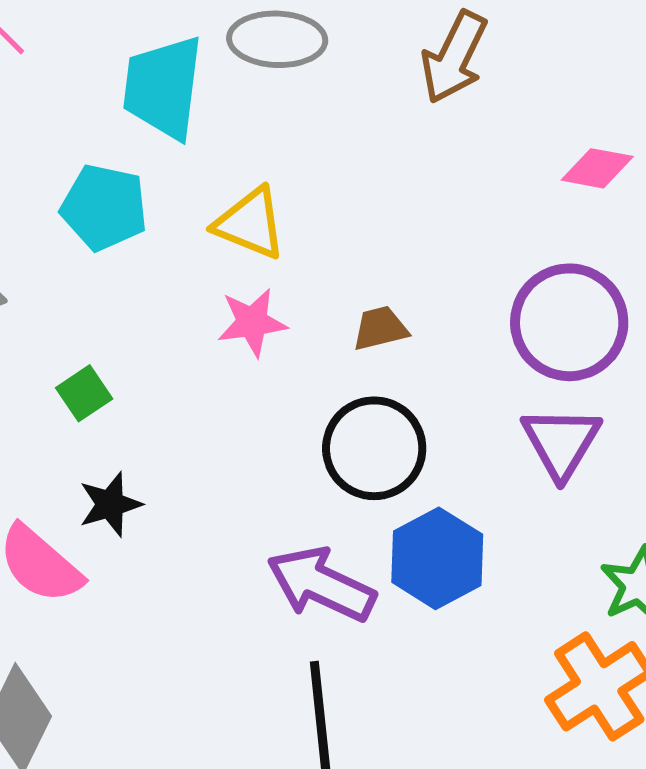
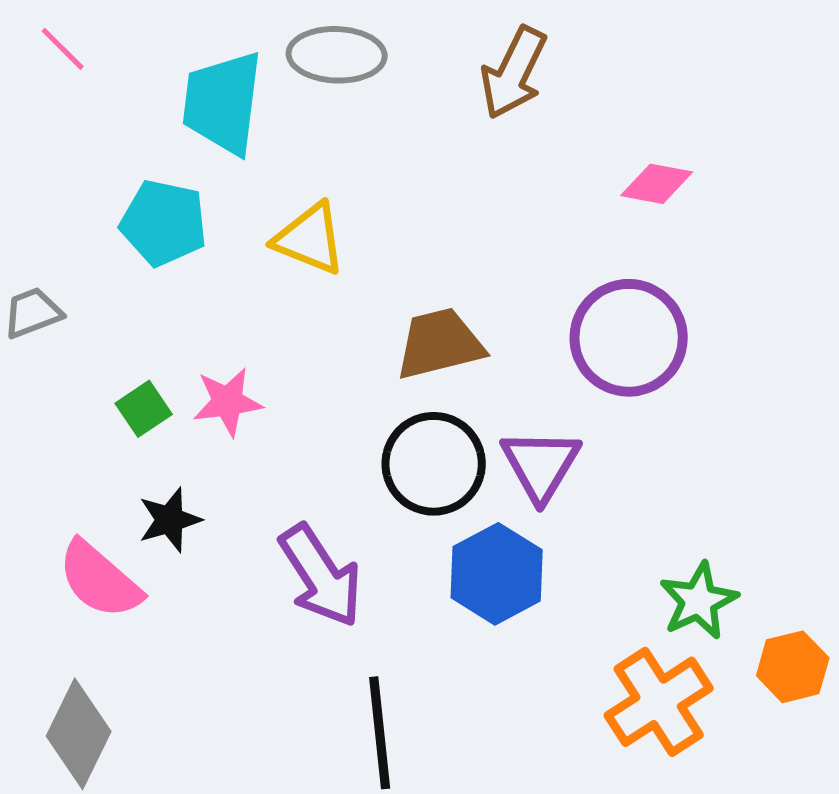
pink star: (252, 322) -> (228, 402), moved
brown trapezoid: (380, 328) -> (440, 344), size x1.6
purple triangle: (561, 442) -> (541, 465), moved
purple arrow: (321, 584) -> (321, 576), moved, turned -148

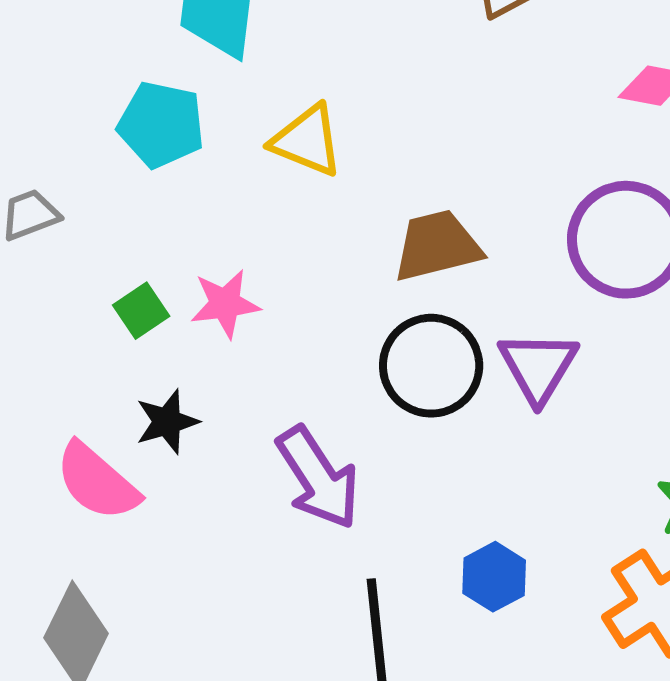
blue hexagon: (497, 574) -> (494, 577), moved, size x0.7

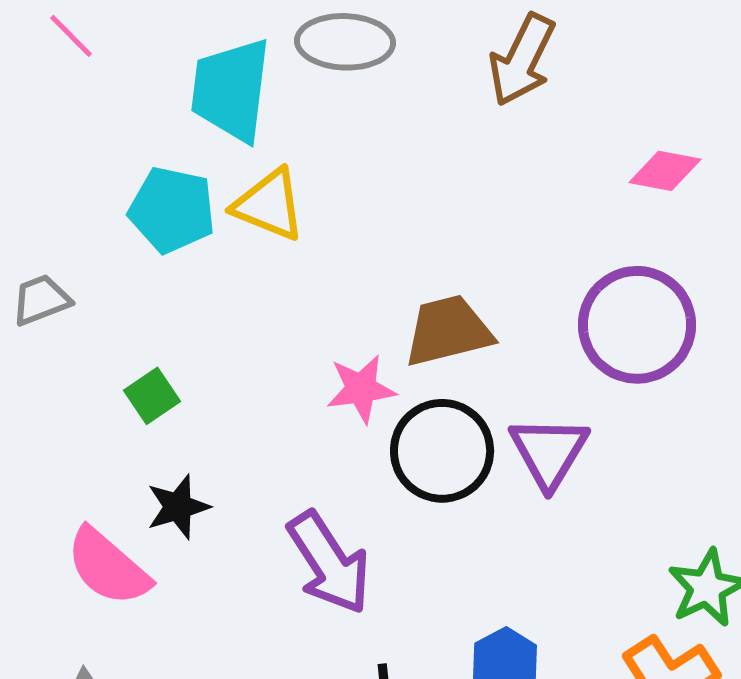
yellow triangle: (307, 141) -> (269, 205), moved
pink star: (225, 304) -> (361, 389), moved

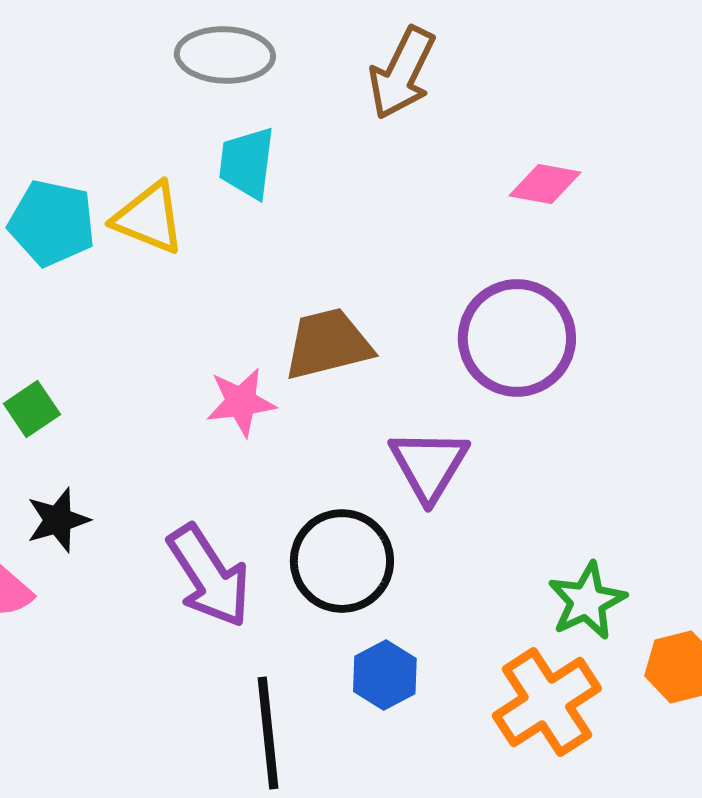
cyan trapezoid: (231, 90) -> (247, 163), moved, size x0.7
black circle: (442, 451) -> (342, 561), moved

